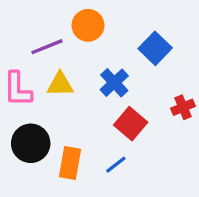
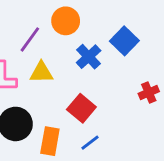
purple line: (47, 47) -> (30, 39), turned -32
blue cross: (114, 83) -> (89, 57), moved
red square: (131, 124) -> (81, 108), moved

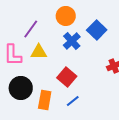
orange circle: (66, 21) -> (66, 16), moved

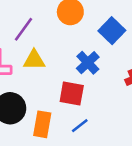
blue cross: (72, 41) -> (88, 63), moved
red square: (67, 77) -> (72, 94), turned -30

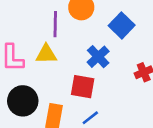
purple line: (23, 29) -> (55, 24), moved, turned -35

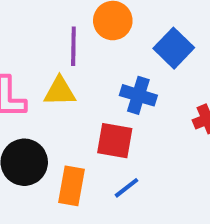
blue cross: (98, 57) -> (138, 95), turned -30

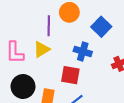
yellow triangle: (60, 91) -> (42, 49), turned -30

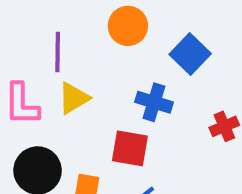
purple line: (49, 26) -> (58, 52), moved

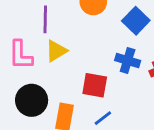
blue cross: (154, 102) -> (128, 61), moved

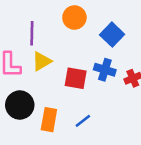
red square: (95, 85) -> (76, 78), moved

